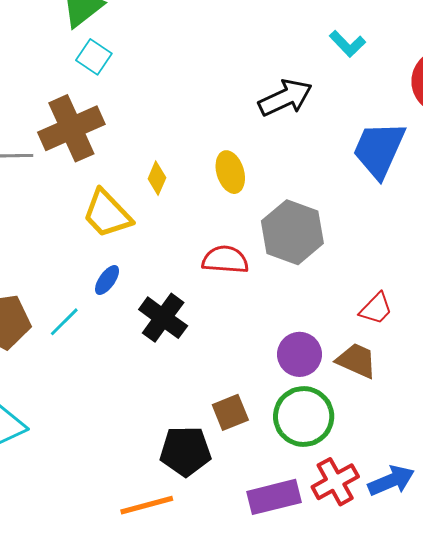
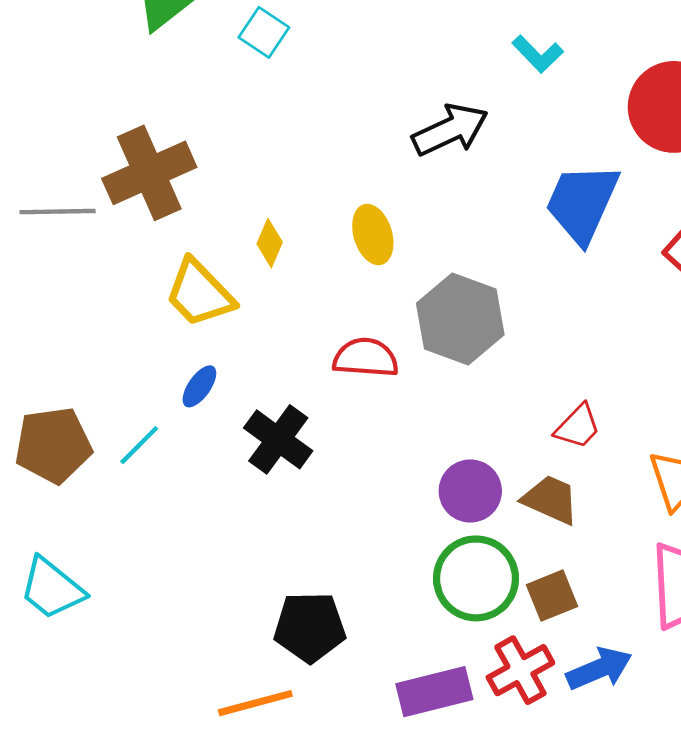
cyan square: (94, 57) -> (264, 32), moved
brown square: (230, 412) -> (552, 596), moved

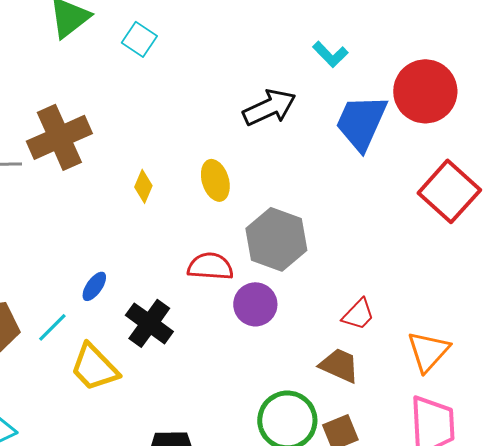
blue trapezoid: (582, 203) -> (361, 122), moved
yellow trapezoid: (199, 293) -> (94, 367), moved
purple circle: (470, 491) -> (255, 304), moved

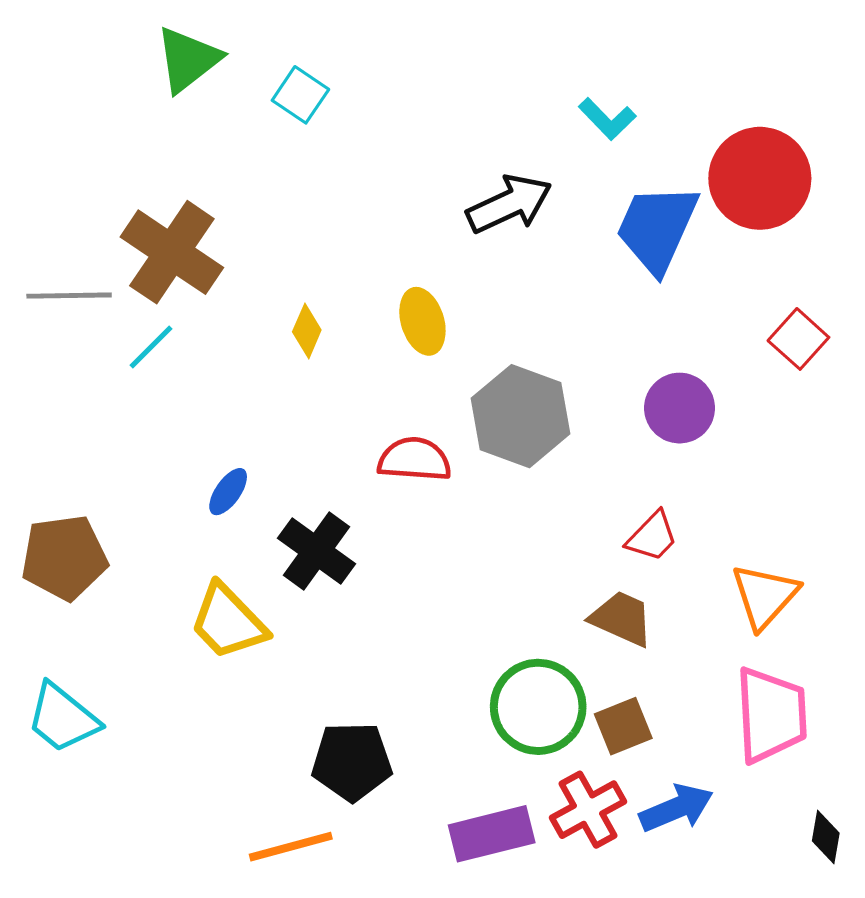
brown cross: (59, 137) -> (172, 252), turned -32
red square: (449, 191) -> (798, 339), size x0.6
purple circle: (255, 304) -> (680, 408), moved
cyan line: (52, 327) -> (151, 347), moved

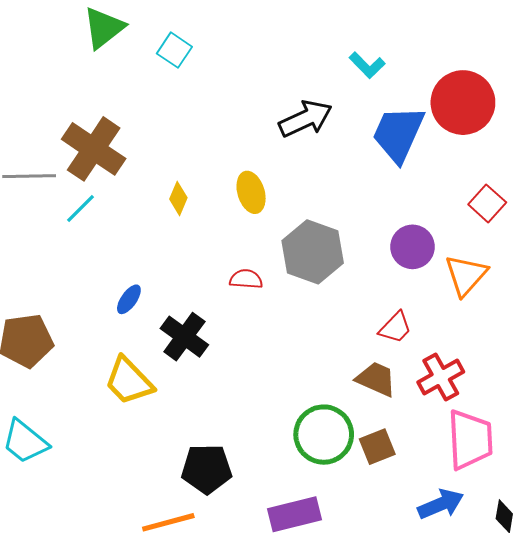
red semicircle: (414, 459) -> (246, 279), size x0.7
orange triangle: (765, 596) -> (466, 275), moved
blue arrow: (676, 808) -> (441, 504), moved
red cross: (588, 810) -> (441, 377), moved

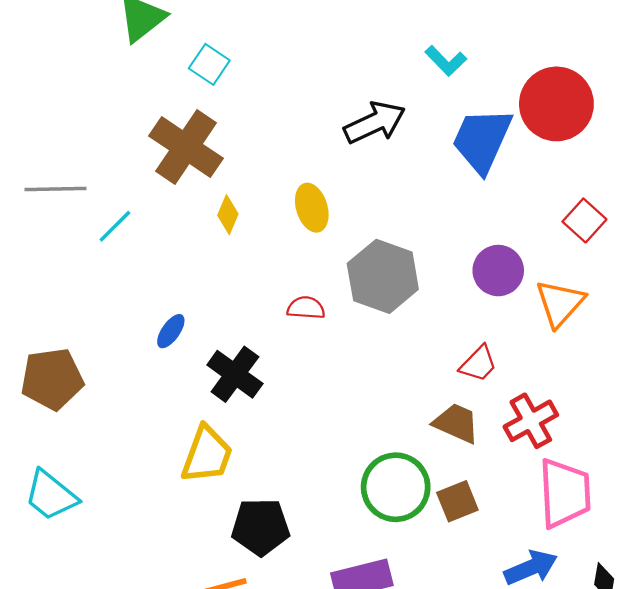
cyan square: (174, 50) -> (209, 64), moved
brown cross: (94, 149) -> (186, 147), moved
yellow trapezoid: (129, 381) -> (207, 455), moved, turned -116

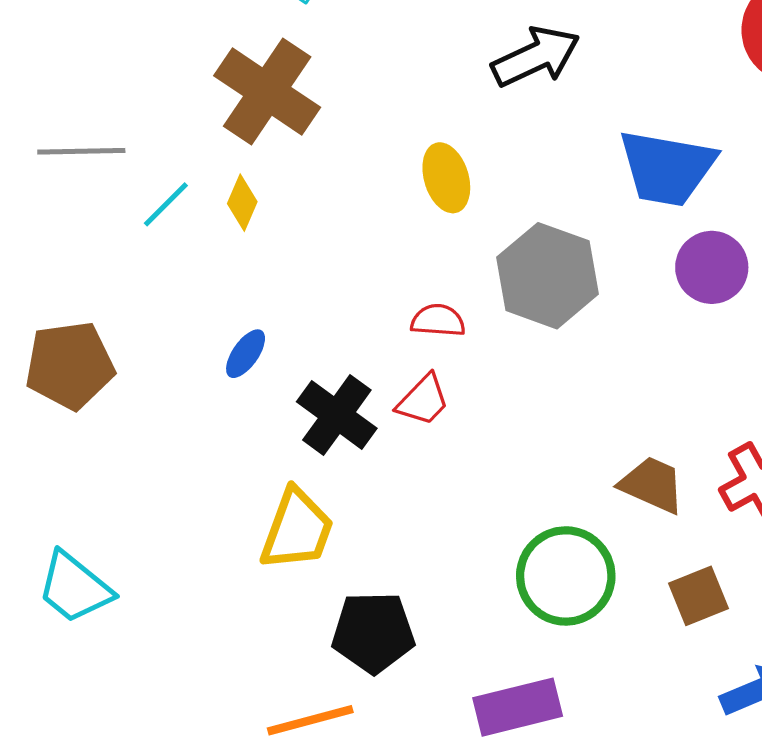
blue trapezoid: (482, 140) -> (667, 168), moved, turned -104
yellow diamond: (228, 215) -> (242, 203), moved
red trapezoid: (478, 364) -> (423, 400), moved
brown pentagon: (52, 379) -> (70, 365), moved
brown square: (457, 501) -> (698, 596), moved

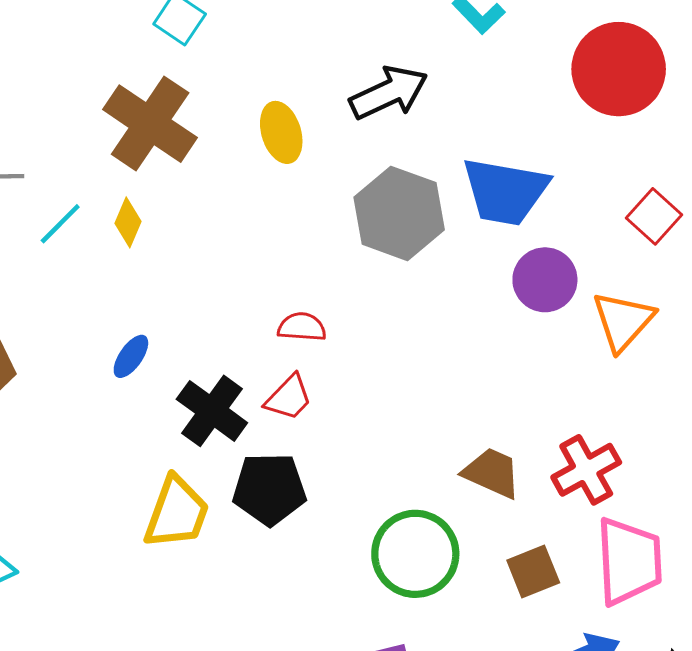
yellow ellipse: (446, 178) -> (281, 132), moved
gray hexagon: (548, 276) -> (399, 213), moved
black pentagon: (373, 632) -> (269, 489), moved

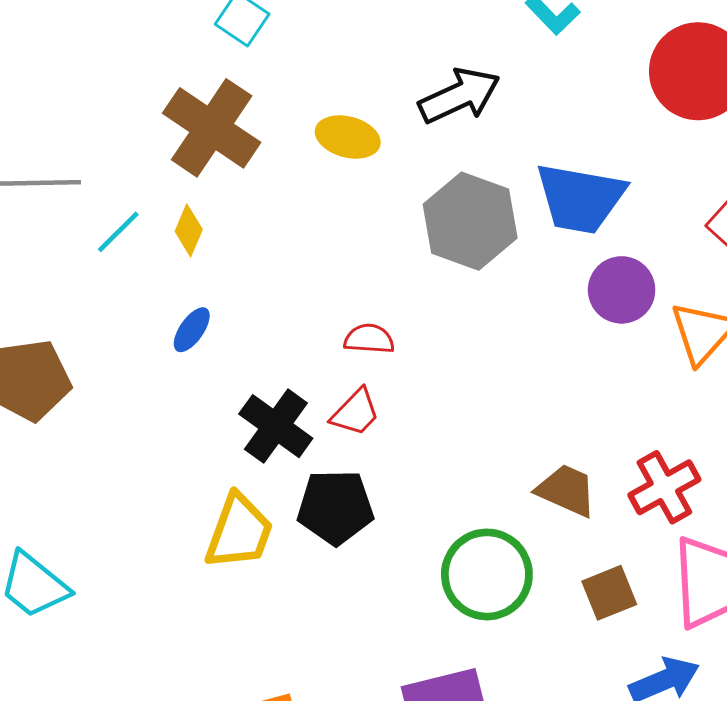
yellow ellipse: (281, 132) -> (348, 137), turned -58
blue ellipse: (131, 356) -> (192, 330), moved

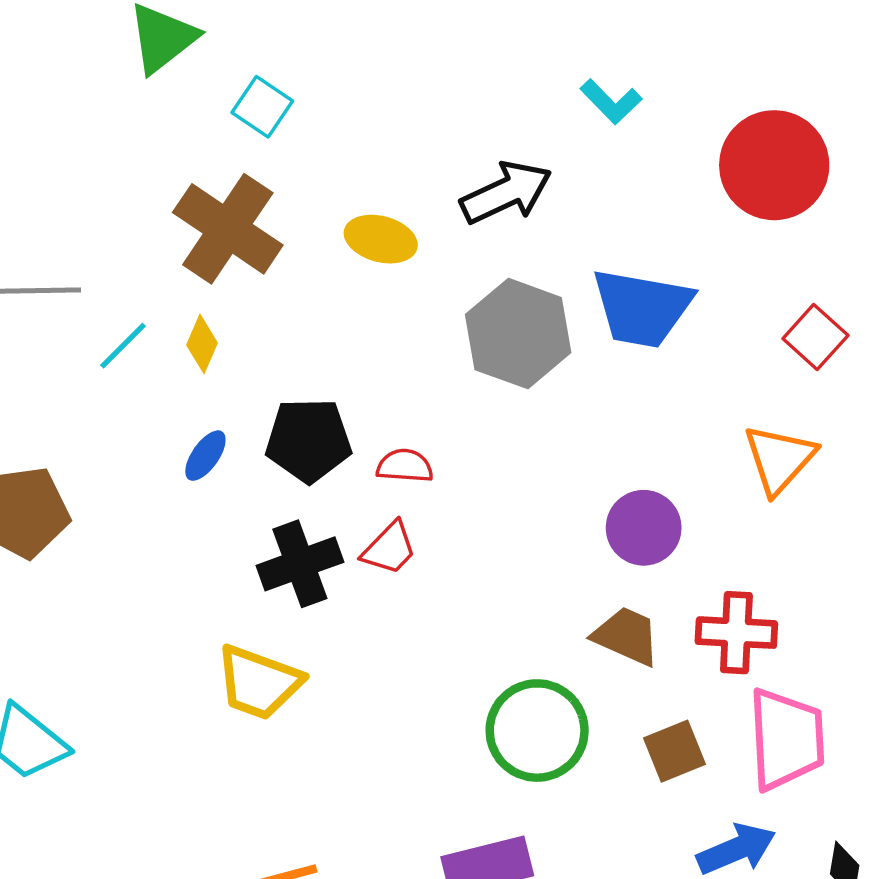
purple circle: (622, 290) -> (644, 528), moved
black cross: (276, 426) -> (300, 564), turned 34
red cross: (664, 487) -> (736, 633), turned 32
black pentagon: (335, 507) -> (309, 440), moved
yellow trapezoid: (239, 532) -> (259, 682), turned 90

